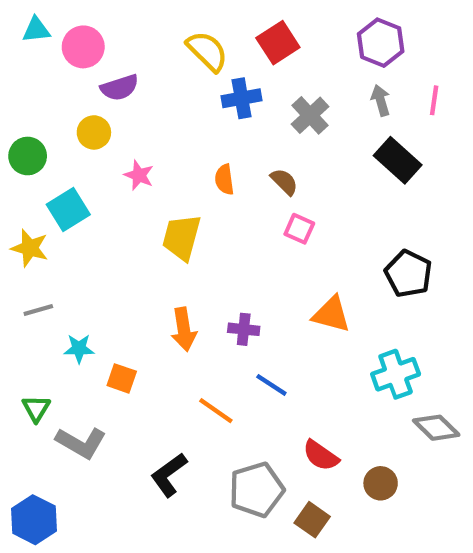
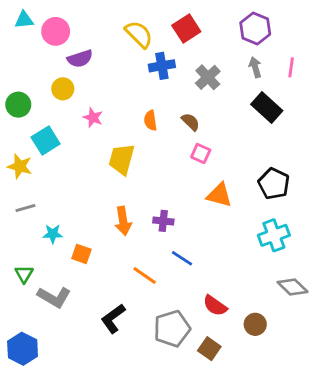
orange triangle: (331, 314) -> (219, 195), moved
cyan cross: (396, 374) -> (274, 235), moved

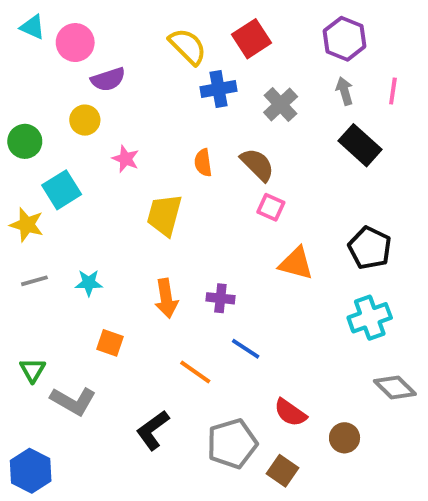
cyan triangle: (24, 20) -> (33, 27), turned 30
brown semicircle: (191, 122) -> (257, 165), size x1.4
cyan star: (53, 234) -> (89, 283), moved

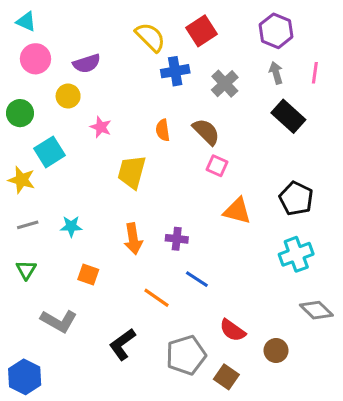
pink circle: (75, 43) -> (35, 59), moved
green triangle: (33, 370) -> (26, 270), moved

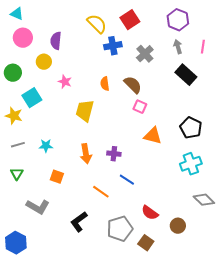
purple semicircle: (87, 63) -> (56, 41), turned 114

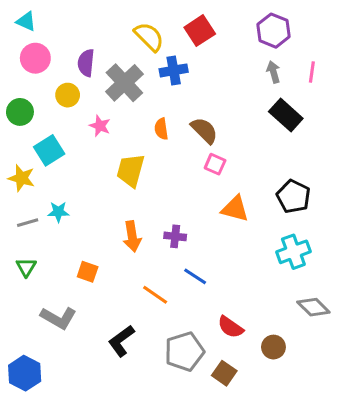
gray cross: (145, 54) -> (124, 83), moved, size x1.4
cyan star: (46, 146) -> (58, 212), moved

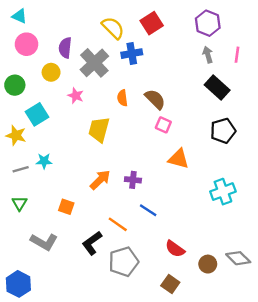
black pentagon: (293, 196) -> (223, 131), moved, turned 30
orange arrow: (132, 236) -> (100, 180), turned -125
gray diamond: (313, 307) -> (238, 258), moved
black L-shape: (121, 341) -> (92, 243), moved
gray pentagon: (184, 352) -> (124, 262), moved

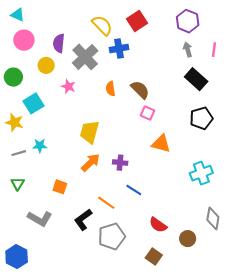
yellow trapezoid: (99, 130) -> (89, 132), moved
gray diamond: (238, 258) -> (213, 219), moved, turned 55

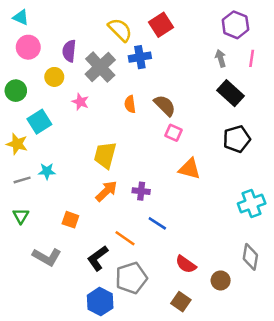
purple hexagon: (188, 21) -> (235, 25), moved
cyan cross: (201, 173) -> (252, 204), moved
blue hexagon: (17, 257) -> (100, 302), moved

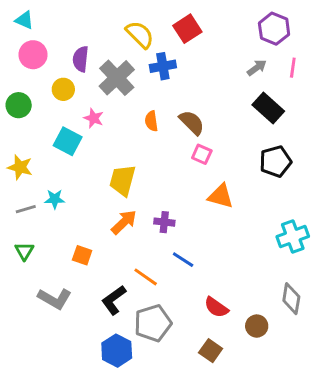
gray arrow: (221, 58) -> (257, 68), turned 70
cyan square: (39, 122) -> (68, 141), moved, turned -30

